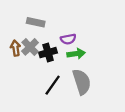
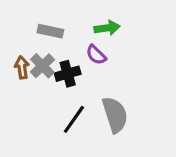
purple semicircle: (68, 39) -> (96, 55), turned 56
green arrow: (76, 54) -> (107, 28), moved

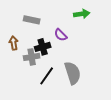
green arrow: (107, 28) -> (82, 14), moved
gray cross: (42, 66) -> (32, 57), moved, turned 35

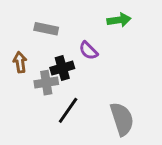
gray semicircle: (73, 73) -> (122, 119), moved

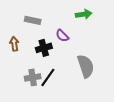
gray cross: (46, 83) -> (33, 77), moved
gray semicircle: (122, 119) -> (86, 66), moved

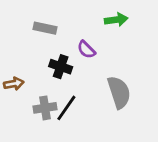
brown arrow: (14, 44) -> (14, 84), moved, turned 88
black cross: (44, 48) -> (61, 67), turned 35

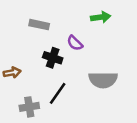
gray semicircle: (119, 92) -> (103, 80), turned 108
gray cross: (45, 108) -> (29, 107), moved

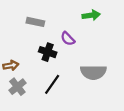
gray cross: (29, 107) -> (17, 87), moved, turned -30

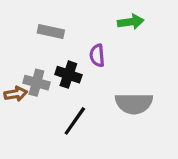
purple semicircle: (68, 39) -> (97, 55), turned 40
gray cross: (17, 87) -> (36, 83), moved, turned -36

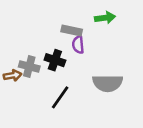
gray rectangle: (51, 31) -> (72, 31), moved

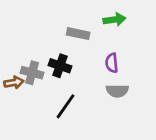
purple semicircle: (78, 45) -> (112, 63), moved
gray semicircle: (108, 83) -> (117, 91), size x0.7

